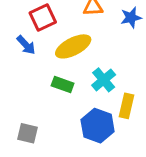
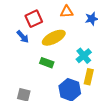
cyan cross: (104, 80) -> (84, 56), moved

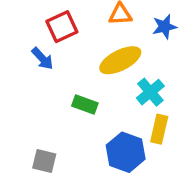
yellow ellipse: (54, 38) -> (120, 60), moved

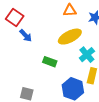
red square: (62, 27) -> (15, 17), moved, turned -30

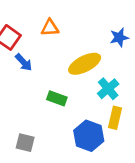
orange triangle: (70, 10) -> (50, 28), moved

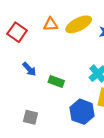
blue arrow: (24, 62) -> (29, 69), moved
yellow ellipse: (85, 64) -> (79, 24), moved

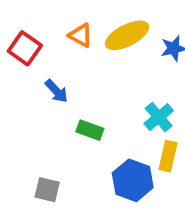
orange triangle: (51, 24) -> (81, 35), turned 32
blue arrow: (29, 69) -> (56, 91), moved

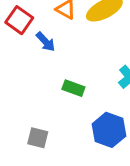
blue arrow: (56, 91) -> (46, 42), moved

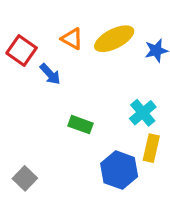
gray square: (38, 138) -> (25, 178), moved, turned 30

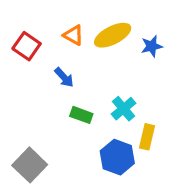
blue arrow: (50, 74) -> (64, 77), moved
cyan cross: (143, 113) -> (124, 109), moved
gray square: (25, 178) -> (30, 165), size x1.5

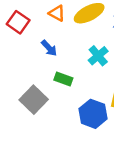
cyan cross: (124, 109) -> (98, 56), moved
gray square: (30, 165) -> (34, 100), moved

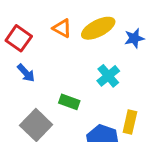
blue arrow: (49, 48) -> (26, 73), moved

